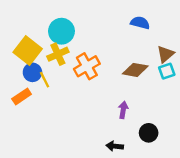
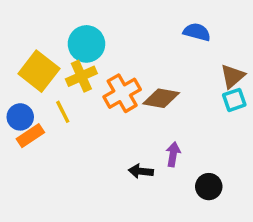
brown diamond: (135, 70) -> (161, 98), moved
blue circle: (32, 72) -> (20, 117), moved
black arrow: (115, 146) -> (141, 171), moved

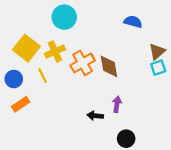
cyan circle: (86, 44) -> (64, 17), moved
brown diamond: (161, 98) -> (109, 66), turned 70
orange rectangle: (30, 136) -> (21, 104), moved
black circle: (209, 187) -> (126, 139), moved

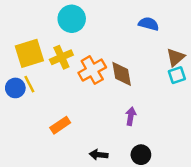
yellow square: (26, 48) -> (29, 53), turned 35
yellow line: (42, 76) -> (29, 84), moved
orange rectangle: (21, 104) -> (60, 125), moved
black arrow: (95, 116) -> (99, 155), moved

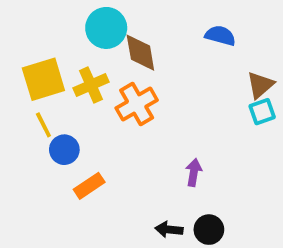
brown diamond: (122, 74) -> (140, 53), moved
blue circle: (15, 88) -> (64, 150), moved
black arrow: (99, 155) -> (169, 230), moved

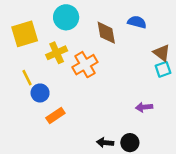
brown diamond: (140, 53) -> (106, 33), moved
yellow square: (43, 79) -> (25, 34), moved
brown triangle: (260, 85) -> (162, 53), turned -42
purple arrow: (194, 172) -> (144, 107), moved, turned -105

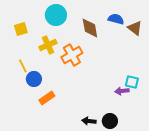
yellow square: (25, 34) -> (21, 29), size x0.6
brown triangle: (162, 53) -> (135, 28), moved
cyan square: (163, 69) -> (132, 82), moved, turned 32

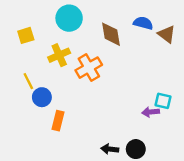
orange rectangle: (47, 98) -> (58, 121), turned -42

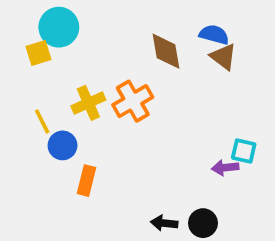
cyan circle: (69, 18) -> (59, 27), moved
brown triangle: (167, 34) -> (223, 57), moved
yellow cross: (59, 55) -> (88, 103), moved

